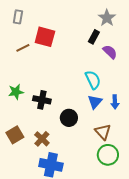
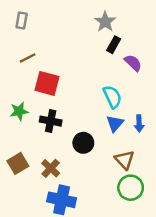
gray star: (107, 18) -> (105, 22), moved
red square: (45, 37) -> (47, 83), moved

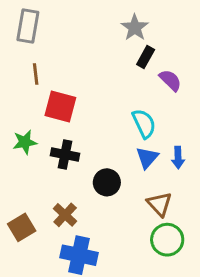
gray rectangle: (22, 20) -> (28, 26), size x1.5
brown line: (28, 58) -> (36, 74), turned -70
brown square: (18, 163) -> (22, 227), moved

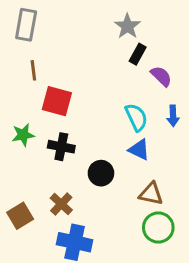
blue triangle: (147, 158) -> (139, 150), turned -45
blue arrow: (178, 158) -> (173, 116), moved
brown triangle: (159, 204) -> (151, 194), turned -35

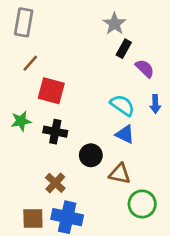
brown line: (33, 70) -> (30, 63), turned 48
cyan semicircle: (136, 117) -> (122, 105), turned -30
brown triangle: (151, 194) -> (120, 174), moved
brown square: (20, 216) -> (33, 218), moved, turned 30

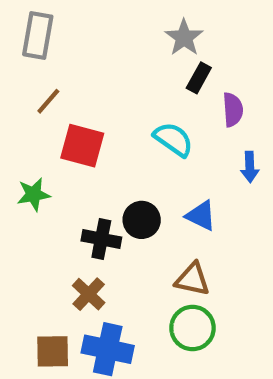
purple semicircle: (145, 68) -> (233, 110), turned 42
cyan semicircle: (122, 105) -> (173, 139), moved
black cross: (55, 132) -> (101, 239), moved
black circle: (91, 155) -> (142, 220), moved
green circle: (142, 204) -> (192, 328), moved

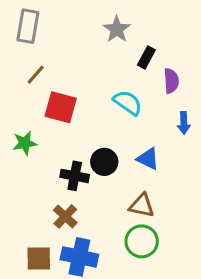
gray star: (184, 38) -> (117, 29), moved

